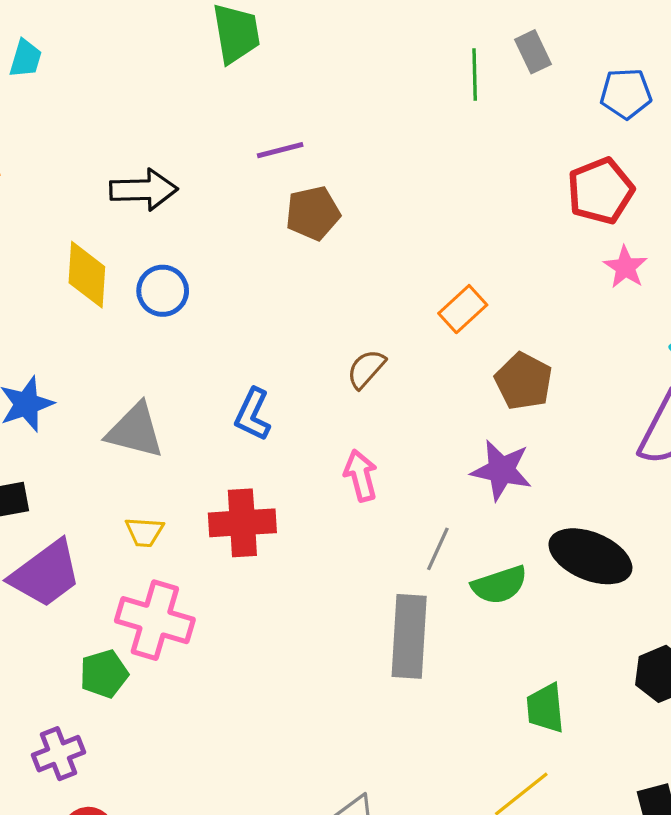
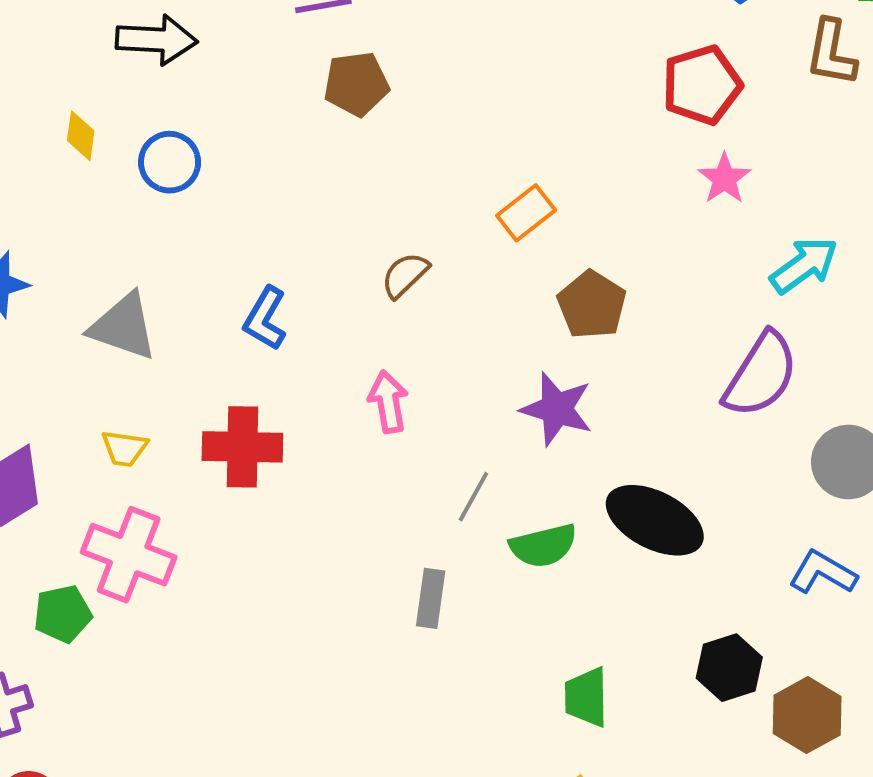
yellow diamond: (87, 275) -> (81, 136), size x0.6
gray rectangle: (409, 636) -> (431, 598), size x0.6

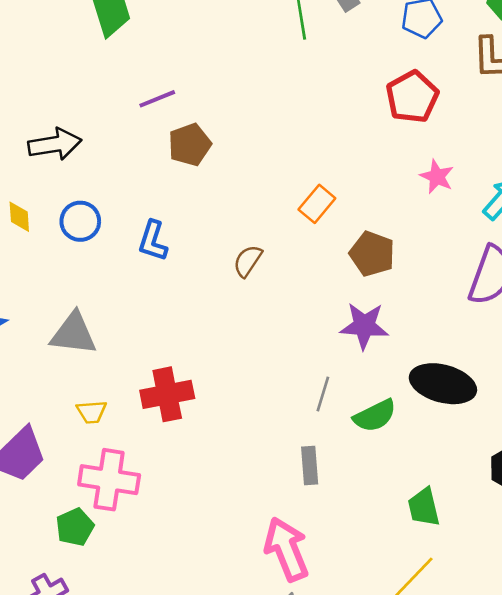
pink star: (724, 178) -> (437, 177), moved
blue L-shape: (265, 319) -> (153, 241), moved
pink arrow: (388, 402) -> (287, 549), moved, size x1.6

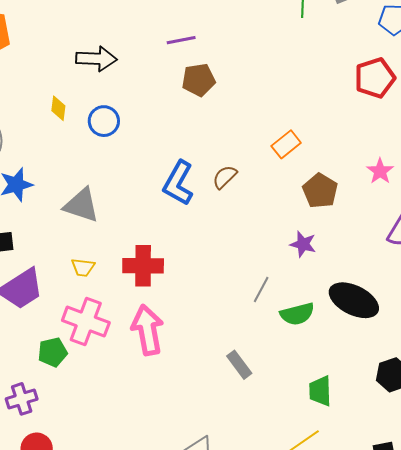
pink star: (437, 177) -> (380, 171), moved
blue L-shape: (153, 241) -> (178, 183), moved, size x1.4
purple star: (364, 326) -> (303, 244), size x0.7
gray rectangle: (310, 465) -> (239, 365), moved, turned -44
pink arrow: (287, 549) -> (147, 330), moved

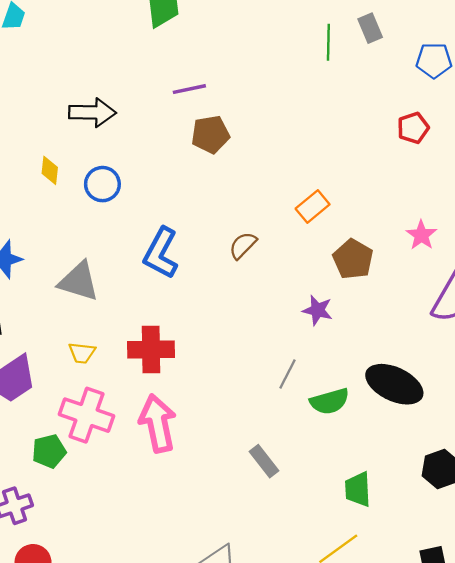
red pentagon: (375, 78) -> (413, 128), size x0.7
blue L-shape: (178, 183) -> (161, 253), moved
purple star: (303, 244) -> (318, 310), moved

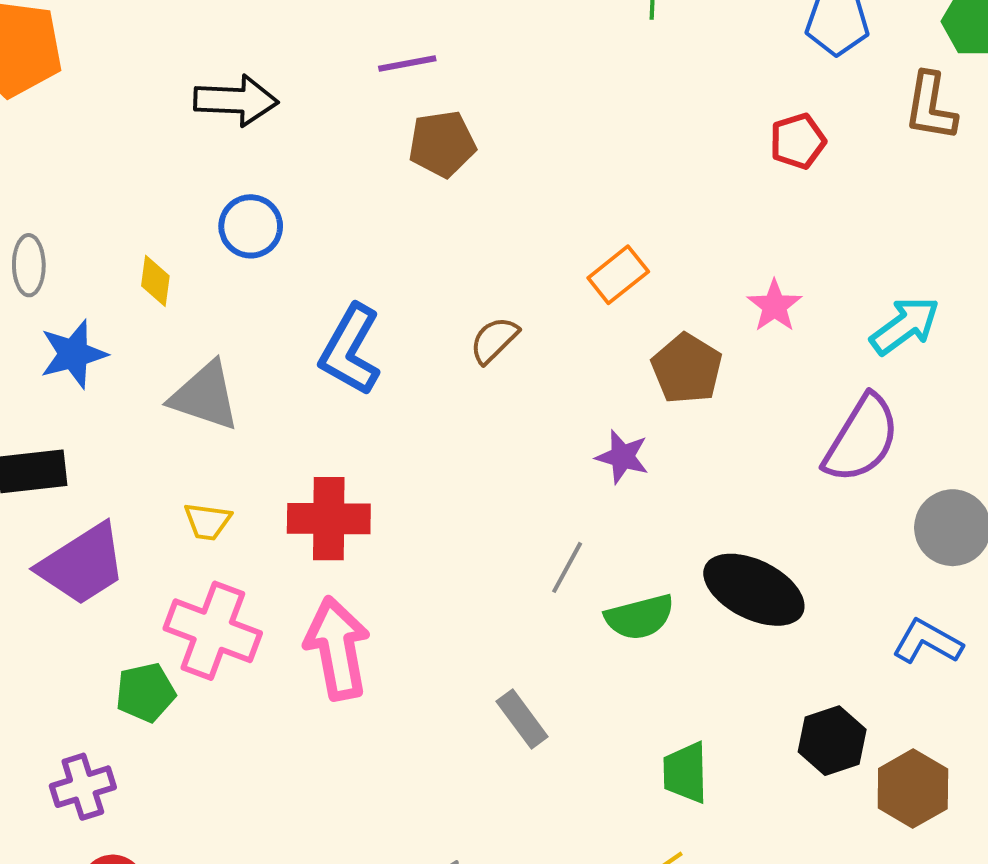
yellow diamond: (50, 170) -> (155, 281), moved
pink star: (421, 235) -> (774, 306), moved

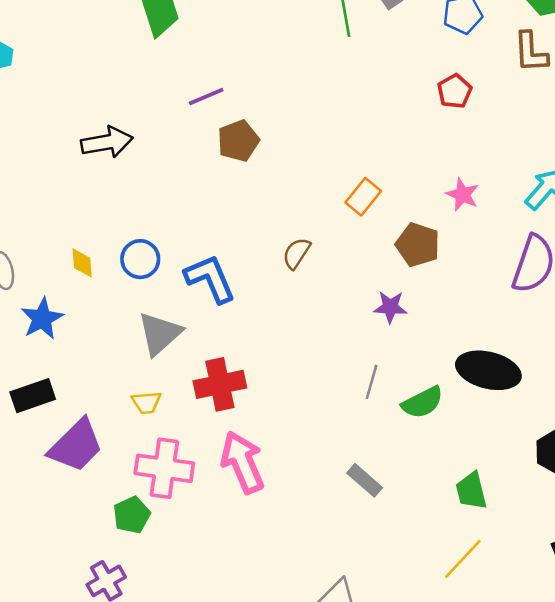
blue circle: (251, 226) -> (140, 259), moved
blue L-shape: (350, 350) -> (210, 279), turned 140
gray triangle: (205, 396) -> (160, 334), moved, turned -48

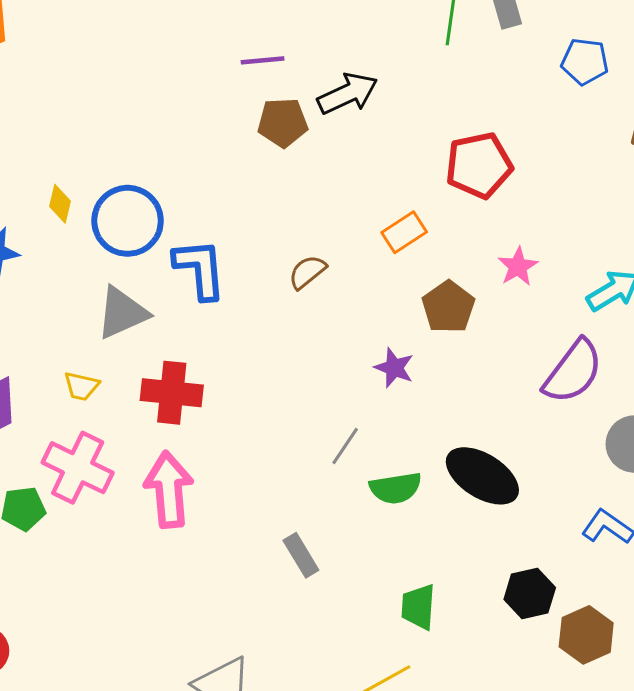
red pentagon: (455, 91) -> (479, 165), moved, size x1.6
black arrow: (107, 142) -> (348, 94), moved, turned -33
blue circle: (140, 259) -> (128, 221), size x1.5

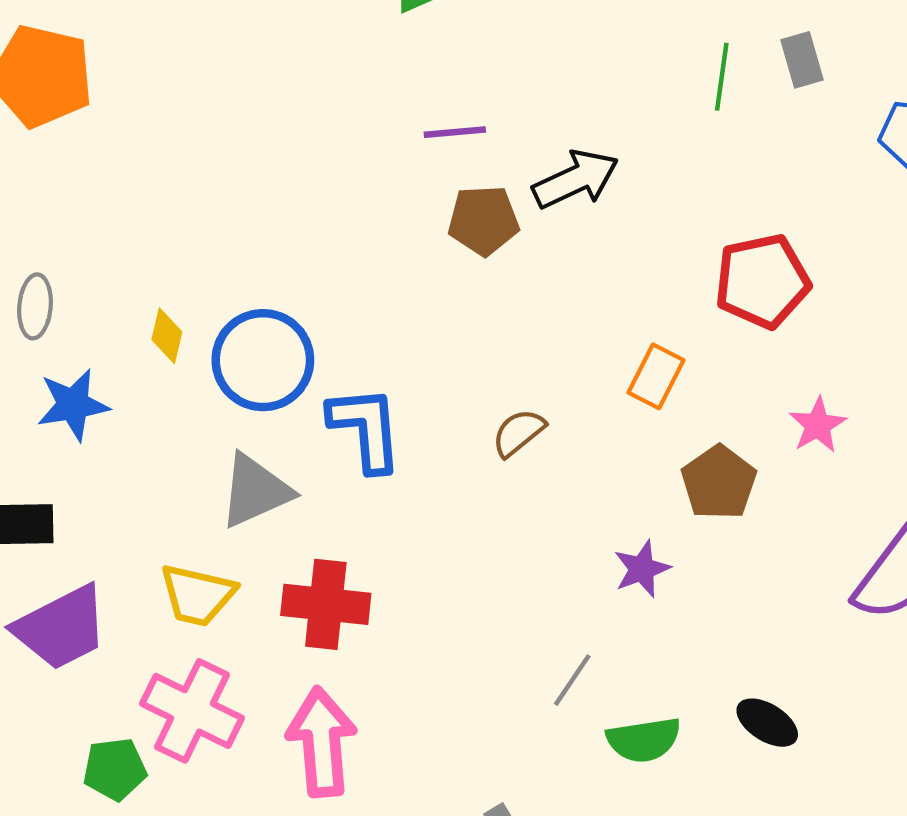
orange rectangle: (404, 232) -> (656, 376), turned -30
purple star: (394, 368) -> (642, 569), turned 30
yellow trapezoid: (81, 386) -> (198, 595), size x1.5
black ellipse: (482, 476) -> (767, 723), size x0.6

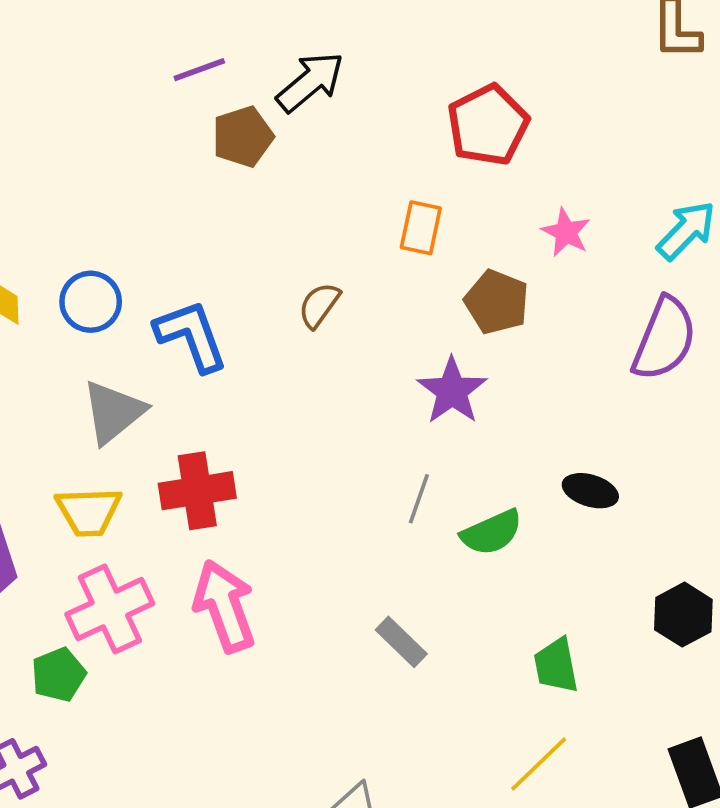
blue circle: (263, 360) -> (91, 302), size x0.7
purple star: (642, 569) -> (452, 391), size x1.4
pink cross: (192, 711) -> (110, 609), turned -36

